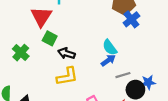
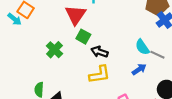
blue arrow: (108, 60) -> (139, 69), moved
gray line: (123, 75) -> (157, 55), moved, turned 40

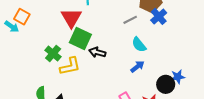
green square: (83, 37) -> (80, 39), size x1.5
gray line: (157, 55) -> (130, 20), moved, turned -48
yellow L-shape: (100, 74) -> (70, 66), moved

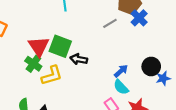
red triangle: (71, 18) -> (39, 46), moved
cyan semicircle: (139, 45) -> (121, 87), moved
black circle: (166, 84) -> (151, 66), moved

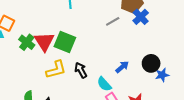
black arrow: (79, 59) -> (81, 70), moved, turned 49
green cross: (33, 64) -> (27, 42), moved
cyan semicircle: (121, 87) -> (104, 84), moved

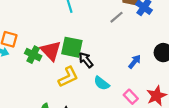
black arrow: (81, 70) -> (86, 60), moved
cyan semicircle: (104, 84) -> (102, 83), moved

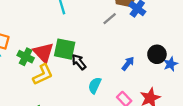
yellow L-shape: (68, 77) -> (43, 74), moved
cyan semicircle: (102, 83) -> (95, 85), turned 77

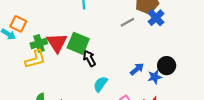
green cross: (26, 57) -> (39, 43), turned 35
blue star: (171, 64) -> (155, 77), moved
yellow L-shape: (43, 74) -> (35, 59), moved

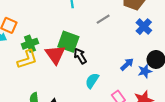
blue cross: (156, 18) -> (144, 27), moved
gray line: (127, 22) -> (103, 19), moved
red triangle: (57, 43) -> (55, 54), moved

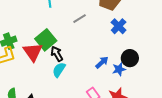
green square: (68, 42) -> (46, 40), turned 30
cyan semicircle: (92, 81) -> (59, 70), moved

